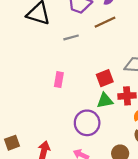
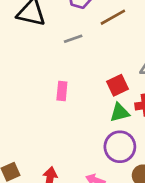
purple circle: (87, 123) -> (120, 147), moved

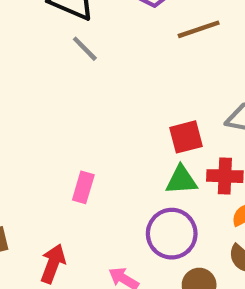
gray line: (73, 39) -> (85, 49), moved, turned 54
pink rectangle: (62, 91) -> (83, 187), moved

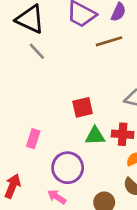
red square: (186, 137) -> (83, 107), moved
purple circle: (172, 234) -> (68, 168), moved

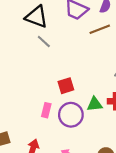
red square: (83, 107) -> (66, 86), moved
purple circle: (68, 168) -> (71, 115), moved

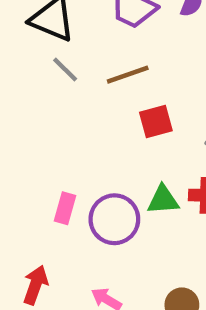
brown line: (100, 29) -> (128, 75), moved
red square: (66, 86) -> (156, 121), moved

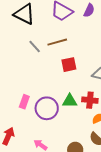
gray line: (65, 70) -> (35, 47), moved

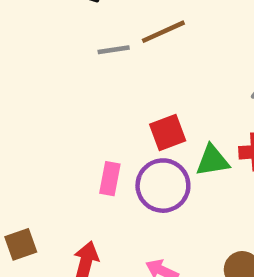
gray line: (35, 47) -> (114, 50), turned -48
red square: (69, 65) -> (168, 133), moved

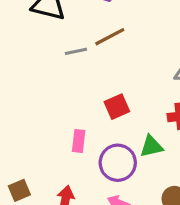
green triangle: (212, 161) -> (151, 146), moved
purple circle: (163, 186) -> (118, 163), moved

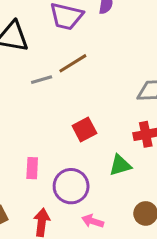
pink rectangle: (79, 141) -> (32, 168), moved
purple circle: (118, 163) -> (71, 186), moved

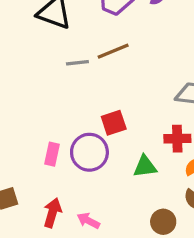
purple circle: (71, 186) -> (89, 152), moved
pink arrow: (93, 221) -> (88, 221), moved

